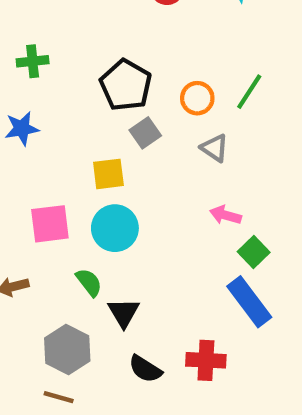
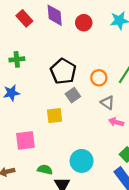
pink arrow: (225, 215) -> (116, 122), moved
cyan circle: (115, 228) -> (82, 161), moved
green semicircle: (89, 282) -> (45, 170), turned -40

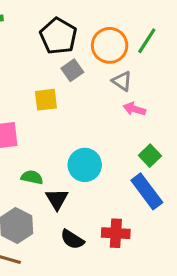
orange circle: (99, 78) -> (110, 45), size x1.5

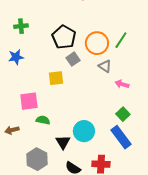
pink arrow: (134, 109) -> (122, 84), moved
cyan circle: (85, 165) -> (84, 131), moved
green semicircle: (32, 177) -> (43, 120), moved

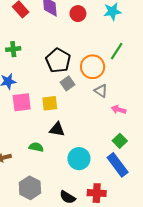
green line: (121, 40) -> (117, 51), moved
pink square: (29, 101) -> (22, 102), moved
black triangle: (63, 142) -> (57, 129), moved, turned -49

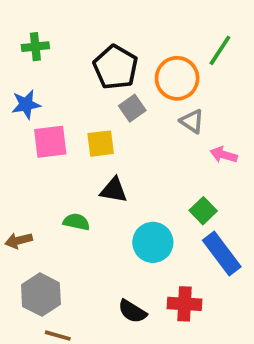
green square: (120, 141) -> (203, 211), moved
gray hexagon: (30, 188) -> (41, 295), moved

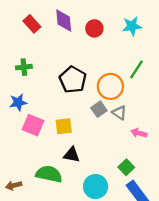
gray square: (132, 108) -> (99, 109), moved
pink square: (50, 142) -> (33, 125), turned 30
green semicircle: (76, 222) -> (49, 174), size x1.6

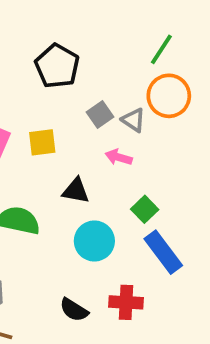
orange circle: (110, 86) -> (169, 96), moved
pink arrow: (139, 133) -> (119, 157), moved
black triangle: (72, 155) -> (76, 191), moved

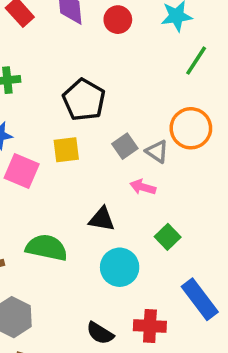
green line: (161, 49) -> (196, 61), moved
yellow square: (42, 142) -> (66, 150), moved
blue rectangle: (163, 252) -> (200, 299), moved

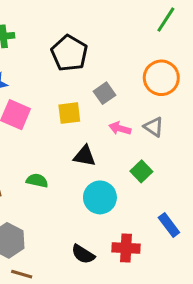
yellow square: (66, 150) -> (69, 113), moved
gray triangle: (157, 151) -> (154, 127), moved
green semicircle: (47, 248) -> (37, 181), size x0.6
blue rectangle: (200, 299) -> (169, 225), size x0.7

